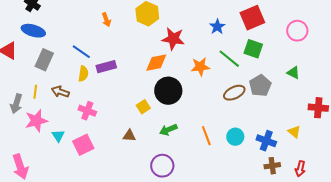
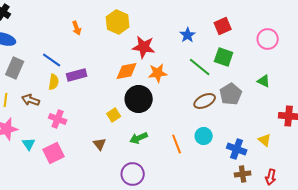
red square: (252, 18) -> (223, 26), size x0.7
orange star: (200, 67) -> (158, 73), moved
brown triangle: (129, 136) -> (100, 144), turned 48
cyan circle: (235, 137) -> (204, 136), moved

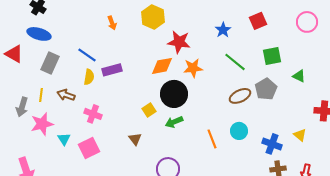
pink circle: (268, 39) -> (307, 22), moved
green square: (224, 57) -> (272, 56), moved, turned -30
green arrow: (139, 138) -> (174, 122), moved

